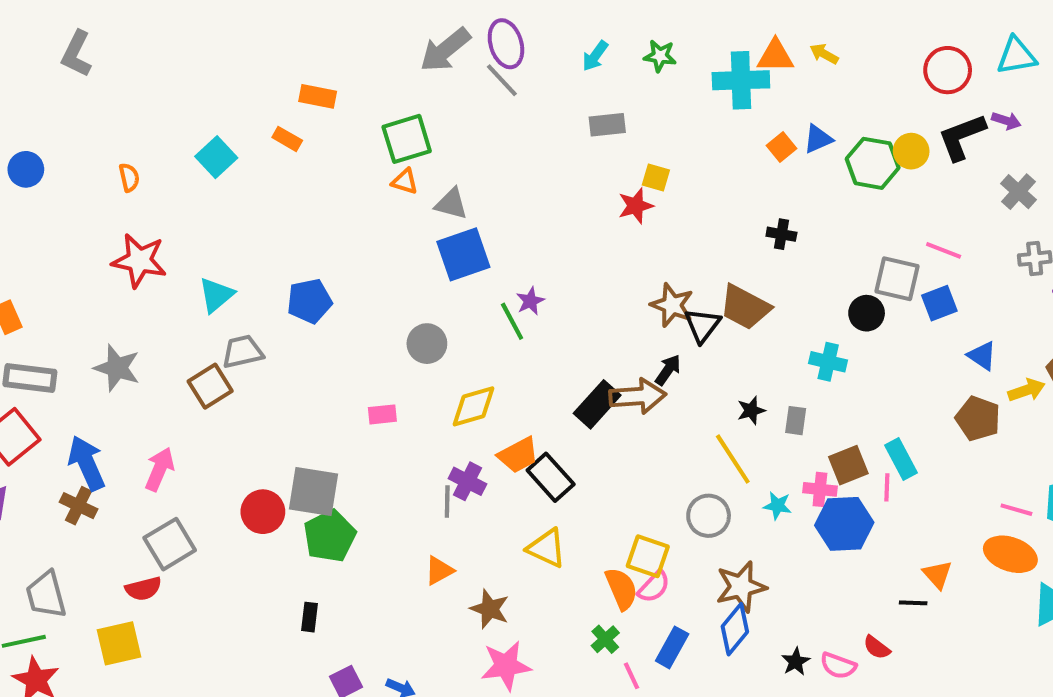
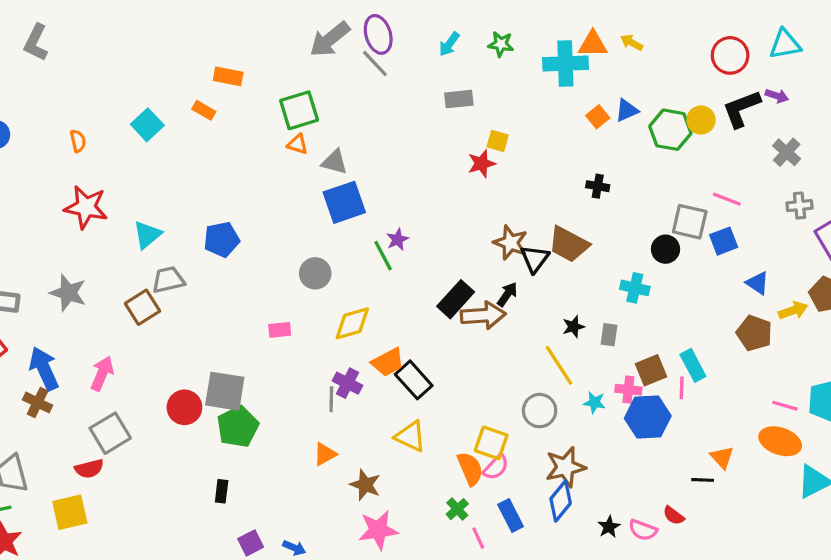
black rectangle: (597, 404) -> (456, 299), moved
blue rectangle: (672, 647) -> (511, 515), turned -56

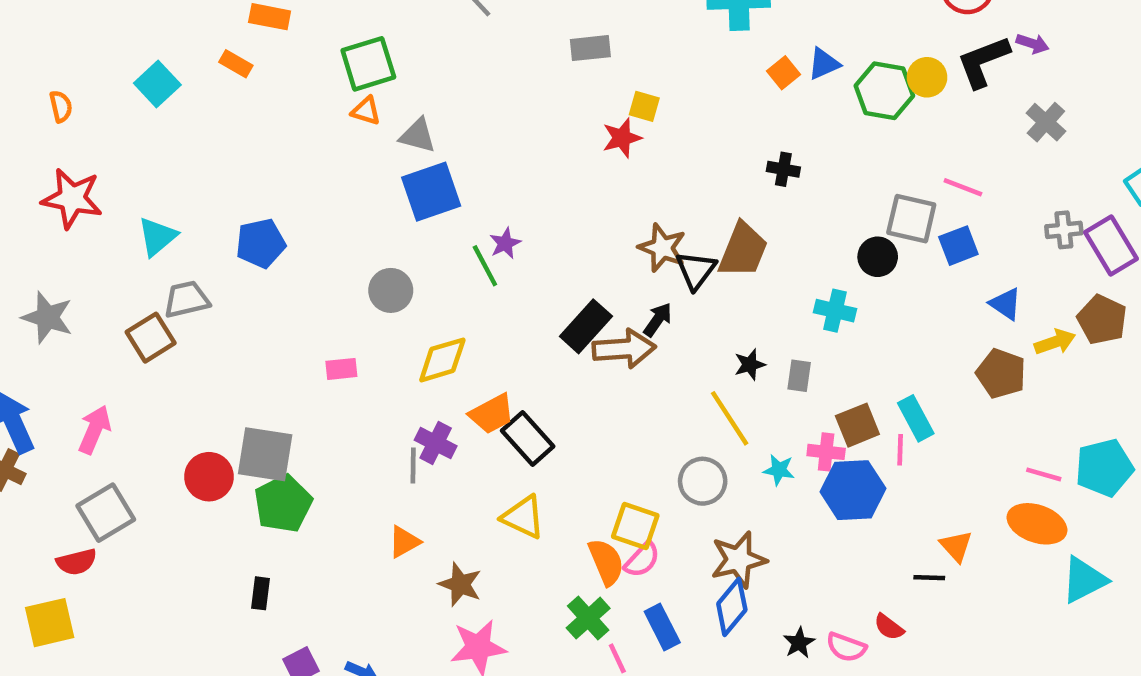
gray cross: (799, 206) -> (1064, 230), moved
brown trapezoid: (569, 244) -> (743, 250), turned -96
green cross: (457, 509) -> (588, 618), size x1.4

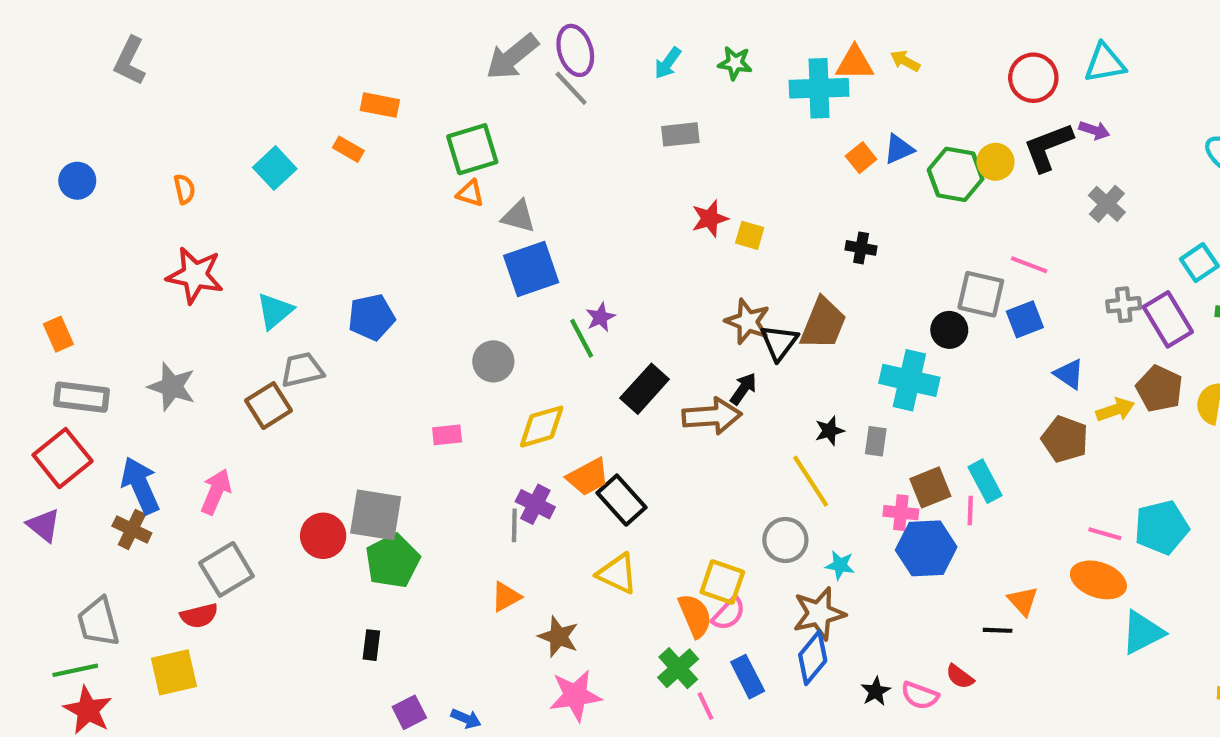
yellow square: (644, 106) -> (750, 235), moved
cyan cross: (835, 311) -> (909, 380), size x1.5
black rectangle: (586, 326) -> (645, 389), moved
cyan star: (779, 470) -> (840, 565), moved

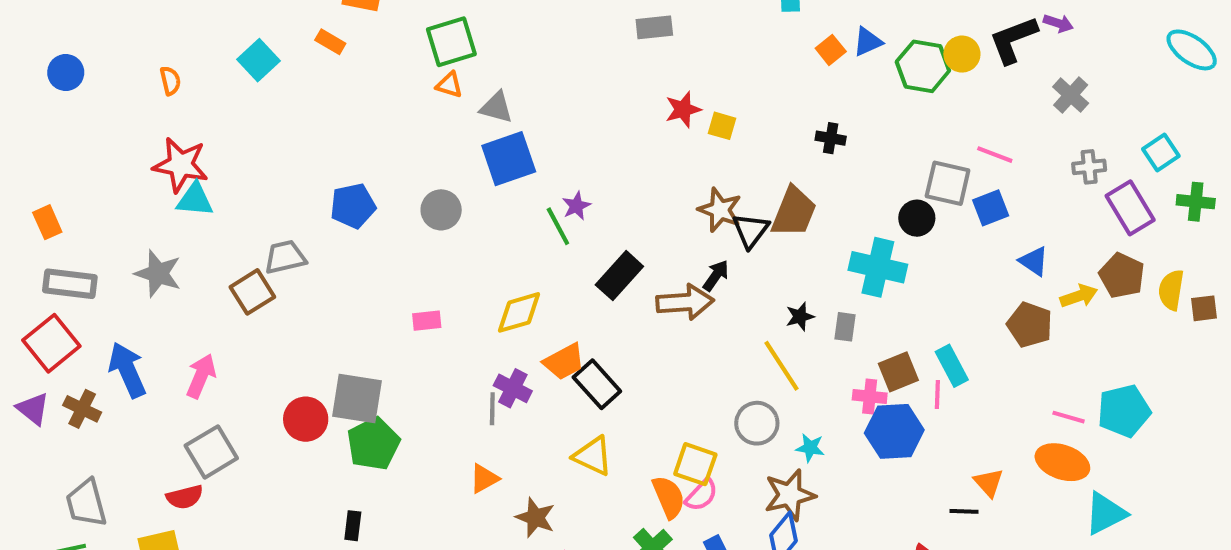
gray cross: (1124, 305) -> (1089, 167), moved
cyan triangle: (275, 311) -> (195, 200), moved, turned 45
gray circle: (493, 361) -> (441, 210), moved
brown cross: (132, 529) -> (82, 409), moved

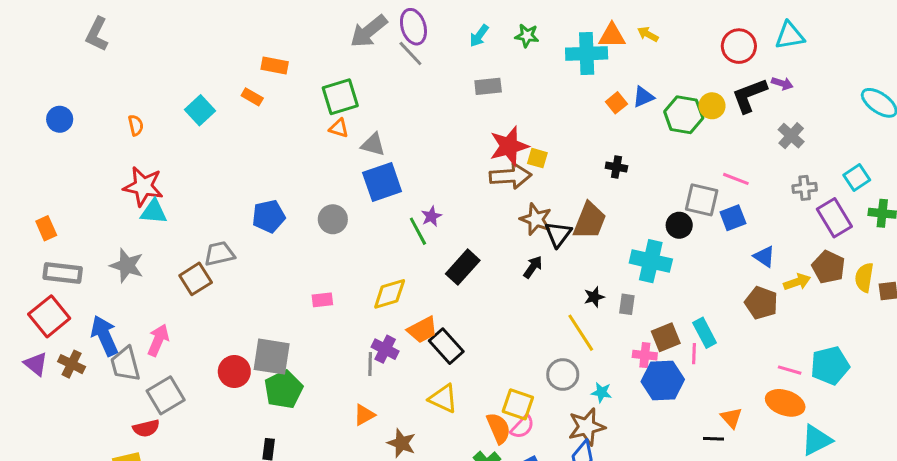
red star: (683, 109) -> (509, 146), size x1.5
brown arrow: (685, 302) -> (510, 176), moved
gray trapezoid: (86, 503) -> (125, 364), moved

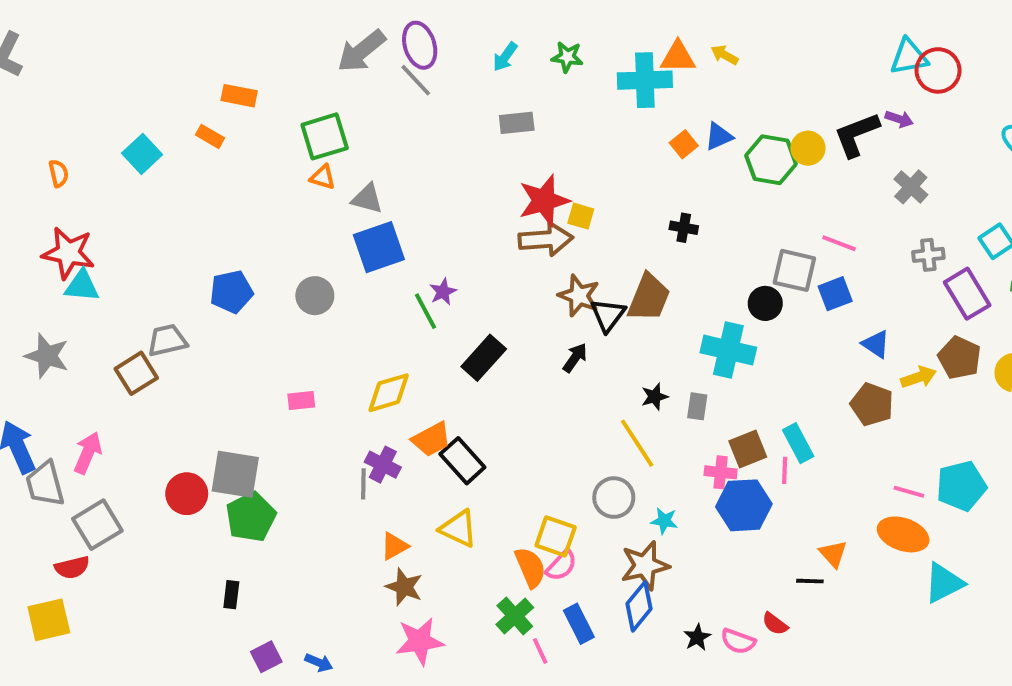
red circle: (739, 46) -> (938, 70), moved
orange triangle: (364, 415) -> (394, 546), moved

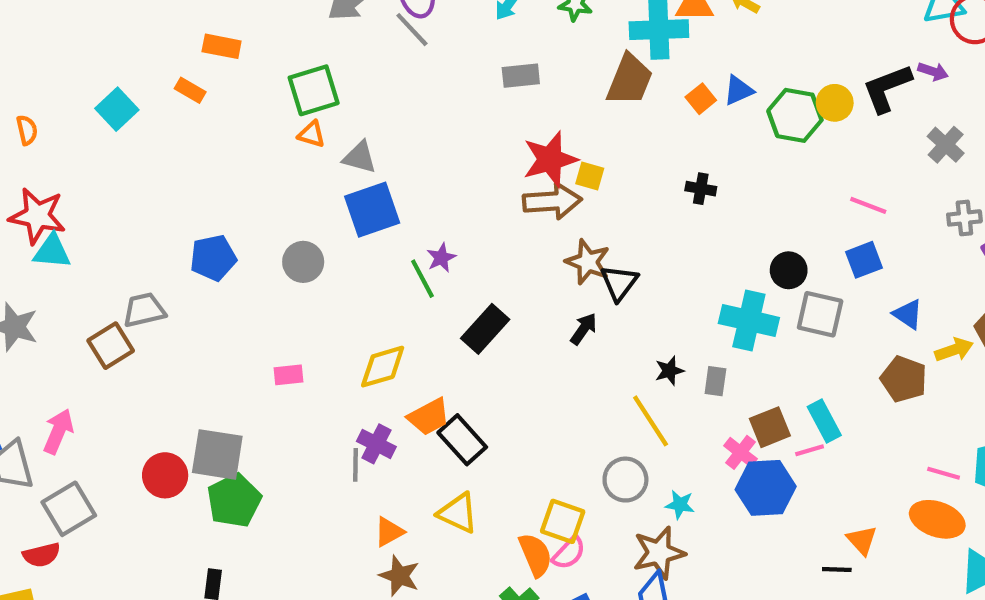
gray square: (794, 270) -> (820, 314), moved
brown trapezoid: (649, 298) -> (630, 80), moved
pink line: (785, 470) -> (810, 450), turned 72
pink cross: (721, 472) -> (741, 452), turned 32

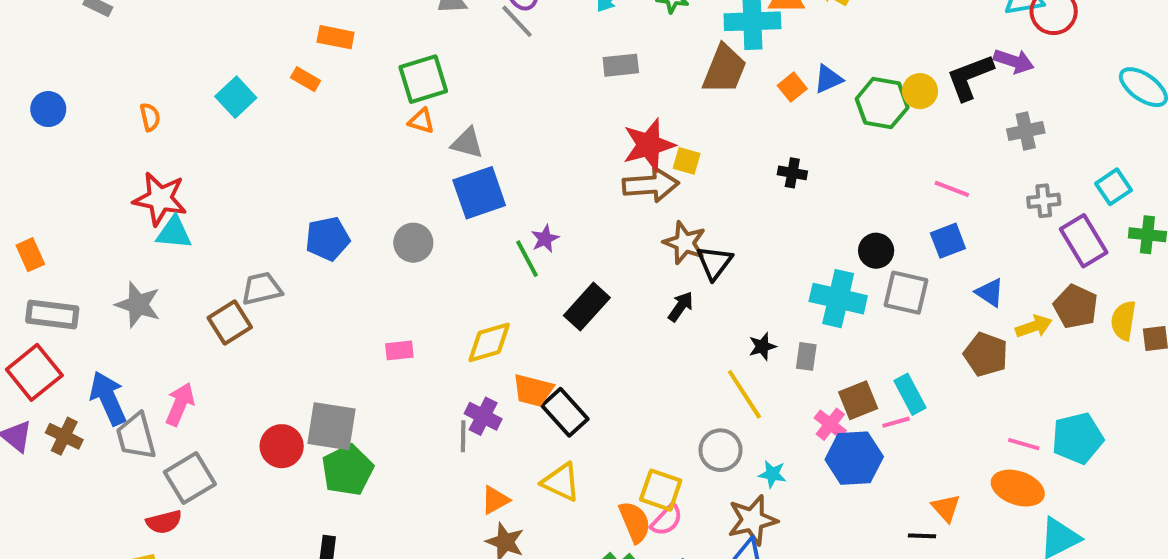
purple arrow: (933, 71) -> (1014, 61), size x1.4
gray cross: (946, 145) -> (1026, 131), turned 36
orange trapezoid: (429, 417) -> (533, 390), turned 42

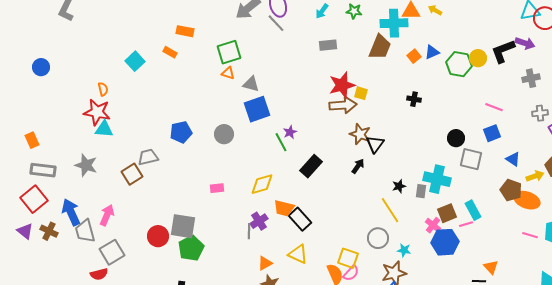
orange semicircle: (150, 117) -> (103, 89), moved
cyan cross: (838, 299) -> (437, 179), moved
purple cross: (483, 416) -> (259, 221), turned 30
orange ellipse: (1018, 488) -> (527, 200), moved

